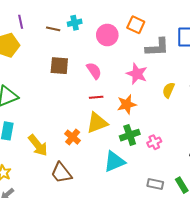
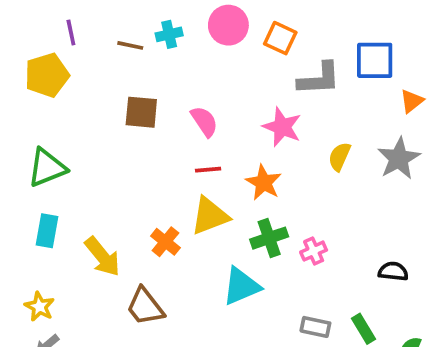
pink circle: (107, 35) -> (228, 25), moved
orange star: (127, 104) -> (264, 183), turned -30

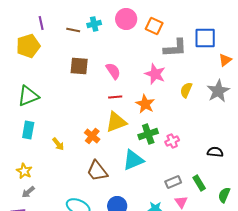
yellow arrow: (102, 257) -> (58, 144), size x0.6
brown trapezoid: (145, 307) -> (97, 171), moved
gray rectangle: (315, 327) -> (173, 182), turned -35

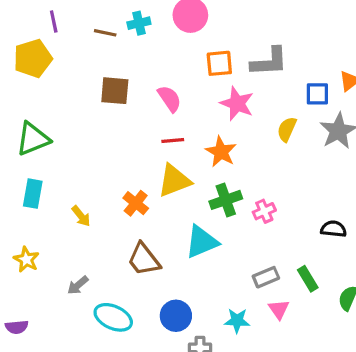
orange square: (154, 26) -> (219, 63), moved, turned -30
blue square: (205, 38) -> (317, 94), moved, size x0.7
gray arrow: (28, 192) -> (78, 285), moved

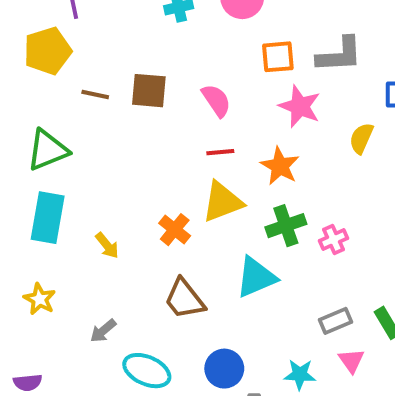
brown line: (105, 33) -> (95, 95), moved
cyan rectangle: (33, 194) -> (48, 218), size x1.4

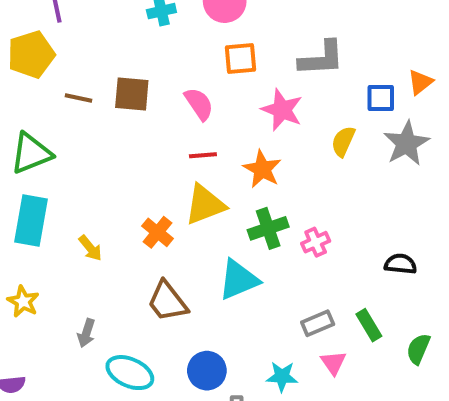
orange square: (278, 57) -> (240, 58), moved
gray arrow: (103, 331) -> (86, 333), turned -32

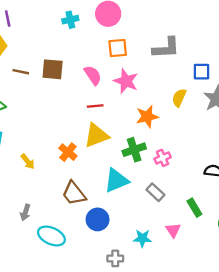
pink star: (282, 110) -> (126, 81), moved
orange star: (262, 169) -> (147, 117), moved, turned 30
gray rectangle: (318, 323) -> (155, 192), moved, turned 66
blue circle: (207, 371) -> (98, 219), moved

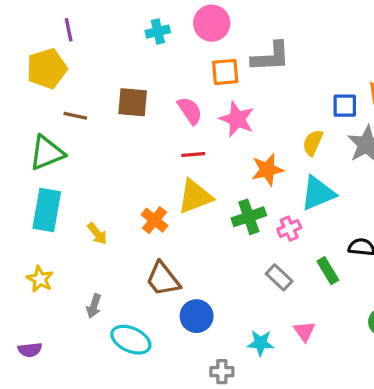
gray L-shape: (166, 48) -> (271, 57), moved
brown line: (21, 72) -> (75, 116), moved
cyan triangle: (116, 180) -> (318, 193), moved
green rectangle: (194, 208) -> (328, 271), moved

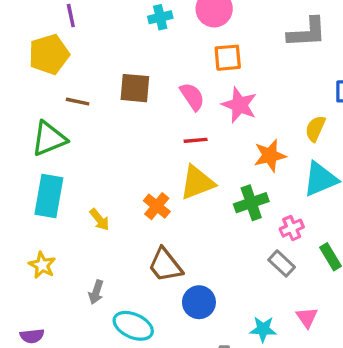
gray L-shape: (271, 57) -> (307, 32), moved
pink cross: (289, 229) -> (292, 228), moved

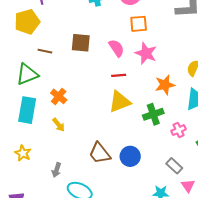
orange cross: (157, 206) -> (59, 96), moved
gray rectangle: (282, 263) -> (174, 166), moved
blue circle: (199, 302) -> (130, 156), moved

